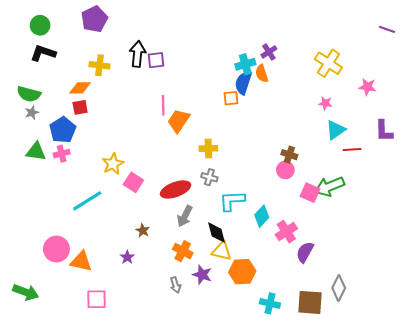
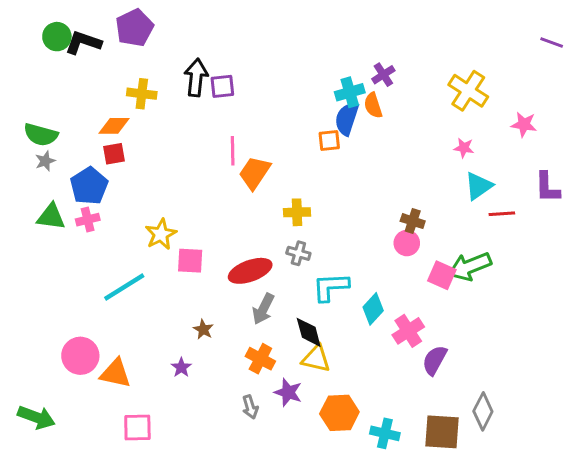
black L-shape: (43, 53) -> (83, 42), moved
pink square: (133, 182) -> (190, 261), turned -30
orange hexagon: (242, 272) -> (339, 413), moved

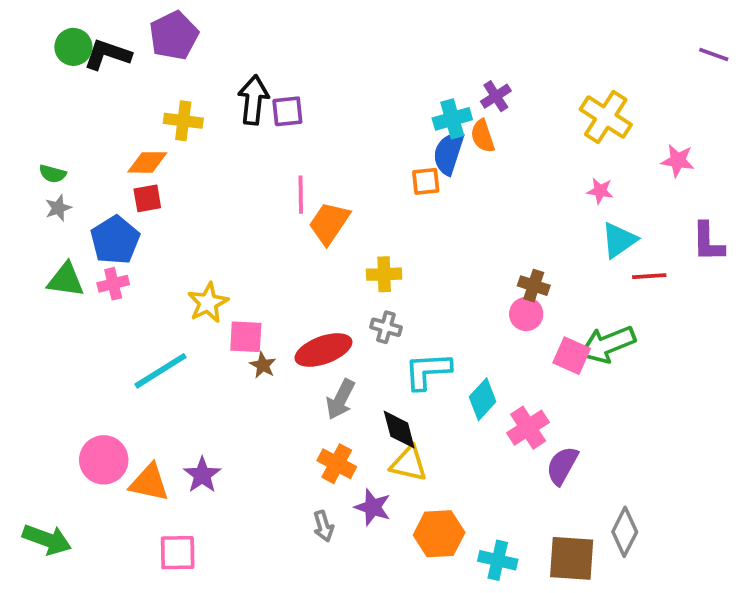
green semicircle: (41, 135) -> (53, 174), size x0.6
brown star: (203, 329) -> (263, 365), moved
purple star: (181, 367) -> (202, 475), moved, size x1.4

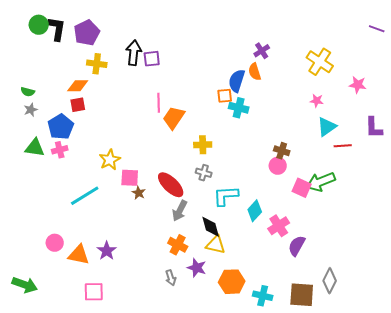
purple pentagon: (174, 36) -> (87, 33), moved
black L-shape: (108, 54) -> (57, 29), turned 80
cyan cross: (452, 119) -> (239, 108), moved, turned 30
red ellipse: (323, 350) -> (171, 185), turned 64
pink circle: (104, 460) -> (55, 243), size x0.7

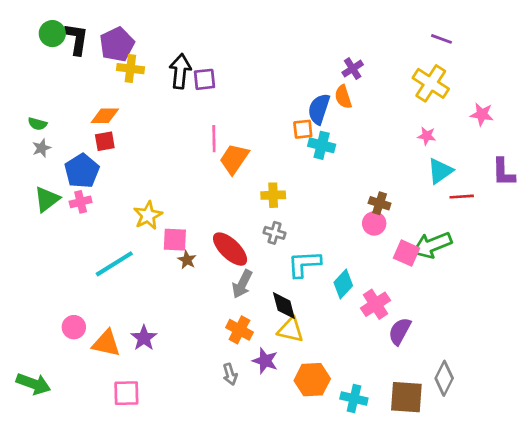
purple line: (377, 29) -> (441, 39), moved
yellow cross: (97, 64) -> (130, 69), moved
green triangle: (35, 148) -> (47, 199), turned -45

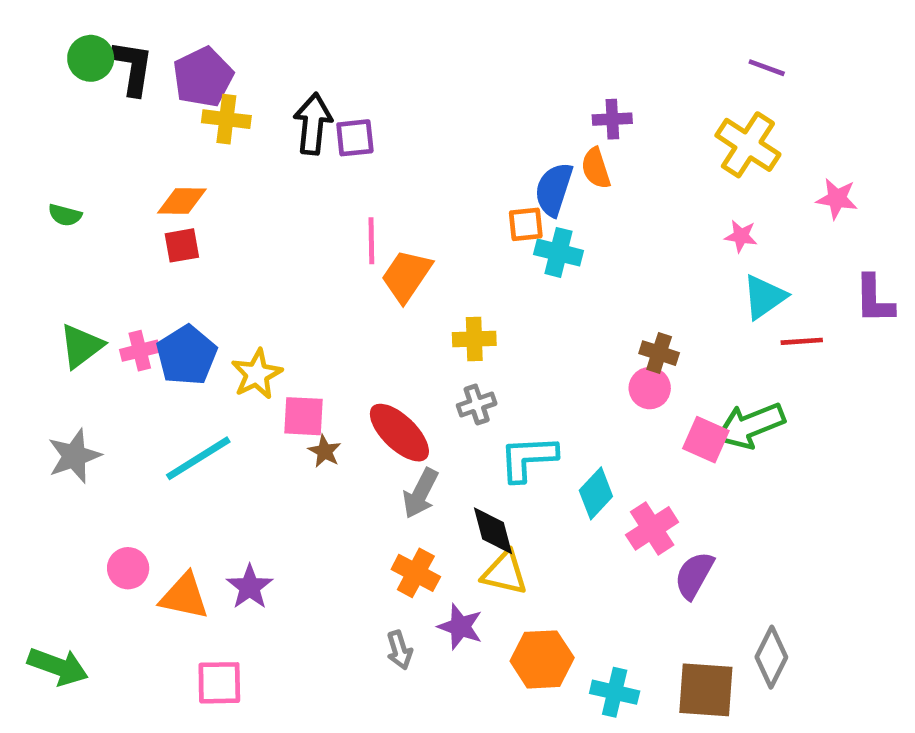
purple cross: (353, 69) -> (612, 119), turned 30
gray star: (42, 148) -> (74, 456), moved, size x1.6
blue pentagon: (82, 171) -> (187, 355), moved
gray cross: (275, 233) -> (477, 404), turned -35

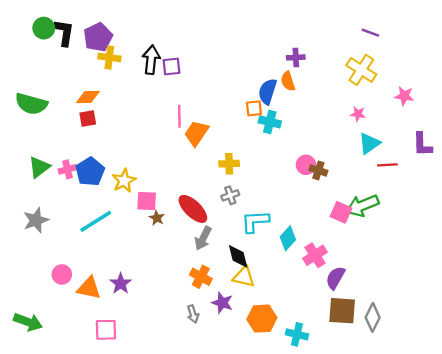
green semicircle: (65, 215) -> (31, 104), size x2.0
pink circle: (650, 388) -> (306, 165), moved
brown square: (706, 690) -> (342, 311), moved

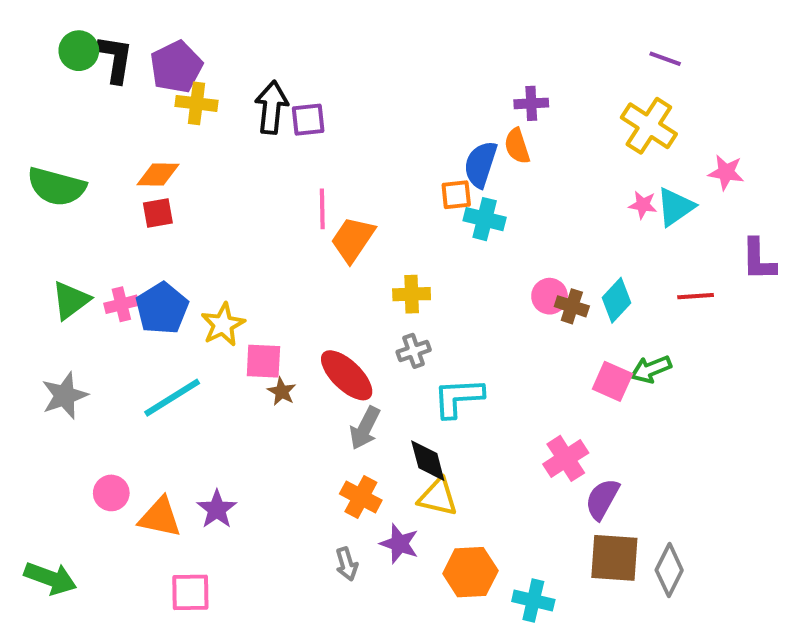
cyan triangle: (369, 143) -> (675, 207), moved
green arrow: (362, 206) -> (651, 369), size x0.7
cyan diamond: (288, 238) -> (616, 300), moved

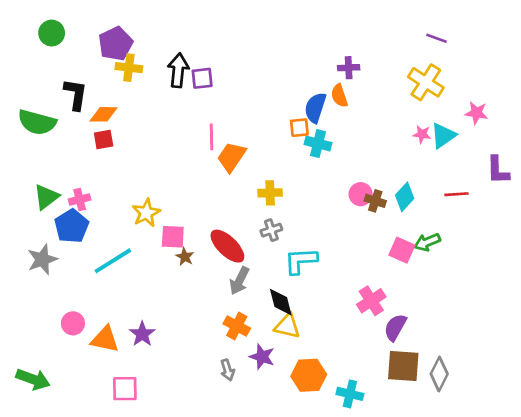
black L-shape: (115, 59) -> (76, 94), moved
blue pentagon: (162, 308) -> (72, 226), moved

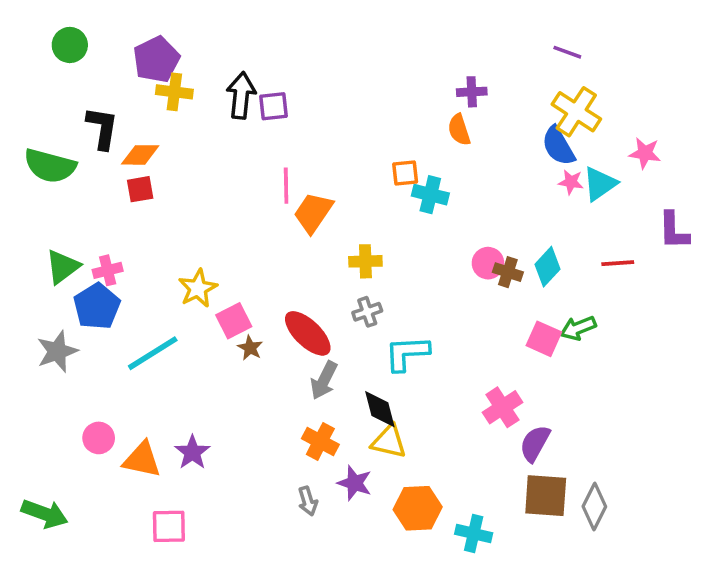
purple line: (437, 38) -> (567, 52), moved
blue semicircle: (315, 108) -> (558, 146), moved, turned -48
pink square: (173, 237) -> (234, 321), turned -30

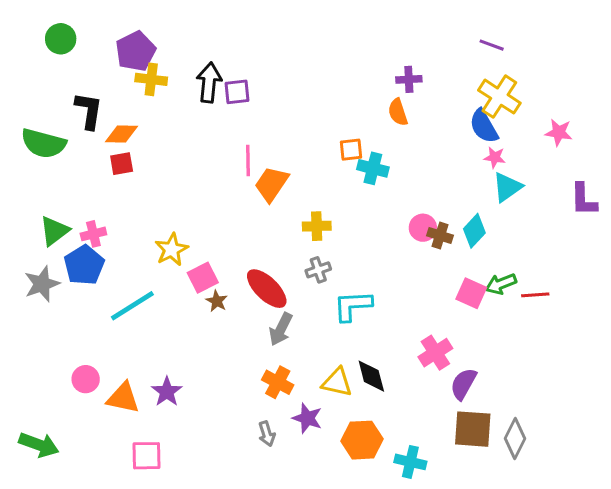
cyan triangle: (600, 184) -> (507, 187), moved
red line: (618, 263) -> (535, 295), moved
gray star: (57, 351) -> (42, 284), moved
black diamond: (380, 409) -> (371, 376), moved

